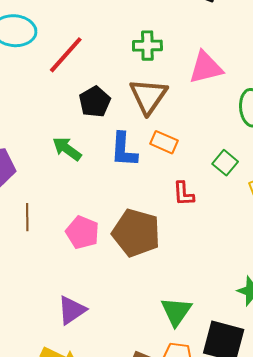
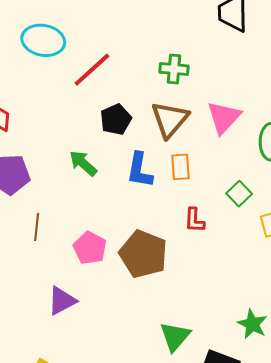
pink triangle: (206, 68) -> (224, 117), moved, turned -39
orange rectangle: (164, 142) -> (181, 167), turned 56
purple triangle: (72, 310) -> (62, 301), moved

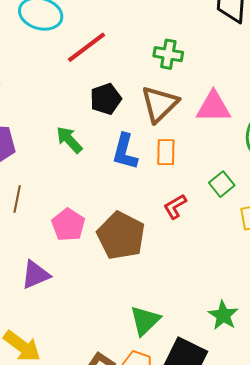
pink triangle: (224, 117) -> (213, 107), turned 42
red L-shape: (194, 220) -> (175, 206), turned 52

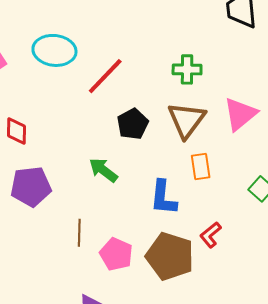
pink triangle: (213, 107) -> (240, 114), turned -30
blue L-shape: (125, 152) -> (163, 198), moved
brown line: (17, 199) -> (79, 233), moved
red L-shape: (175, 206) -> (211, 235), moved

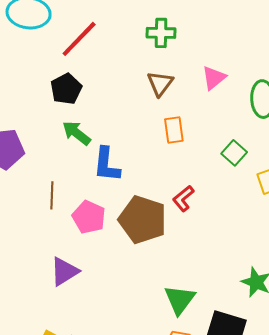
pink triangle: (240, 114) -> (214, 78), size x0.7
brown triangle: (187, 120) -> (160, 83), size x0.7
black pentagon: (133, 124) -> (66, 89), moved
blue L-shape: (163, 198) -> (107, 165), moved

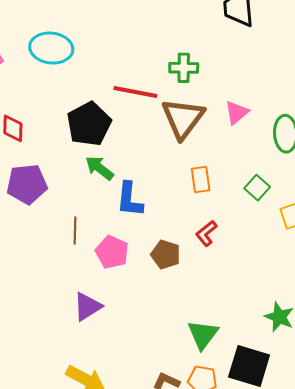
red line: (79, 39) -> (135, 92), moved, turned 57
brown triangle: (160, 83) -> (183, 118), size x1.6
black pentagon: (66, 89) -> (89, 124), size x1.4
orange rectangle: (174, 130) -> (201, 180), moved
brown pentagon: (143, 220) -> (166, 254), size x0.6

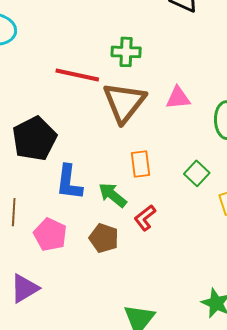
pink triangle: (237, 113) -> (178, 98), turned 32
black pentagon: (89, 124) -> (34, 139), moved
green arrow: (99, 168) -> (112, 195), moved

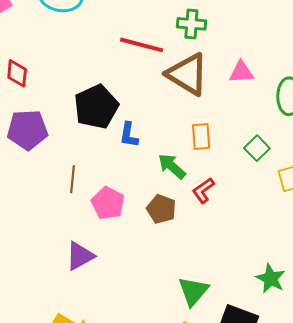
brown triangle: (124, 102) -> (187, 74), turned -39
blue L-shape: (69, 182) -> (129, 135), moved, size x0.7

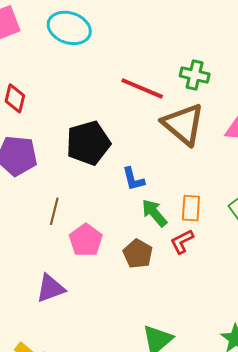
blue L-shape: (129, 135) -> (133, 179), moved, turned -32
orange rectangle: (201, 137) -> (191, 208), moved

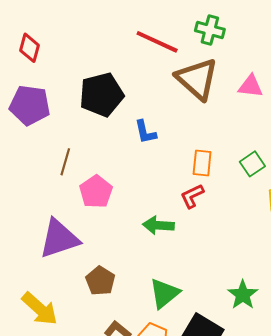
green arrow: (154, 213) -> (158, 225), moved, turned -48
brown pentagon: (138, 254) -> (100, 281), moved
purple triangle: (50, 288) -> (59, 239), size x1.4

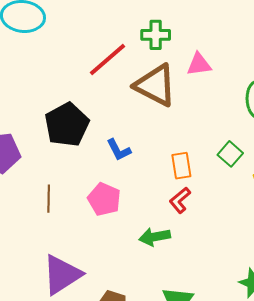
red line: (157, 42) -> (107, 60), turned -51
pink triangle: (251, 86) -> (199, 64), moved
pink pentagon: (96, 192) -> (104, 199), moved

